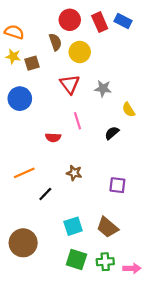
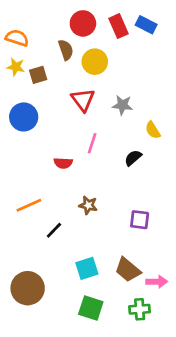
pink line: (77, 121) -> (92, 143), turned 35
green cross: (105, 262) -> (140, 309), moved
pink arrow: (132, 268) -> (157, 282), moved

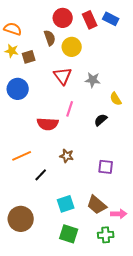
red semicircle: (63, 163) -> (48, 124), size x1.5

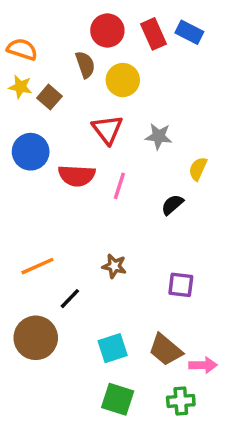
brown square: (29, 57) -> (49, 97), turned -32
yellow semicircle: (116, 99) -> (198, 169), turned 56
red semicircle: (48, 124) -> (77, 176), moved
brown circle: (21, 219) -> (36, 338), moved

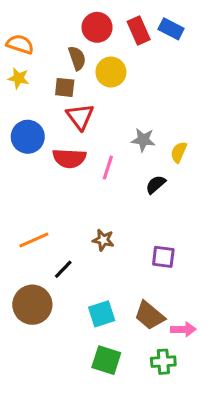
brown square: (49, 97) -> (65, 87), moved, turned -35
red triangle: (107, 130) -> (80, 117), moved
gray star: (159, 136) -> (143, 140), moved

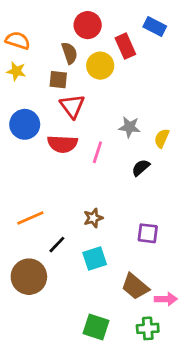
red rectangle: (139, 30) -> (125, 46), moved
brown star: (103, 240) -> (93, 218), turned -30
cyan square: (102, 314) -> (95, 259), moved

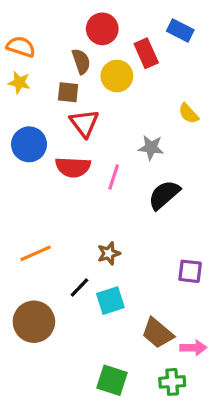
yellow semicircle: (162, 138) -> (188, 113), moved, turned -66
black semicircle: (141, 168) -> (164, 195), size x1.5
purple square: (148, 233) -> (190, 271), moved
black line: (57, 245) -> (79, 288), moved

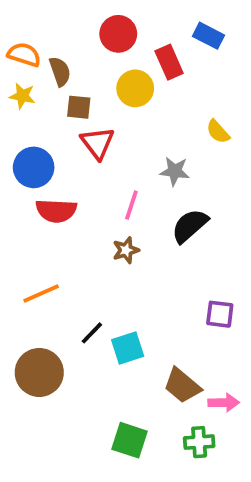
brown semicircle: (81, 61) -> (60, 71), moved
red semicircle: (73, 167) -> (56, 211), moved
brown star: (109, 253) -> (126, 250), moved

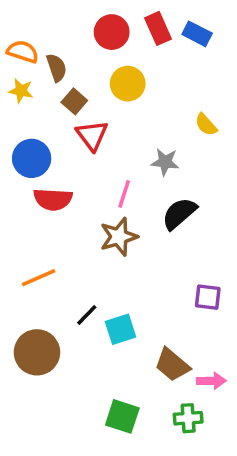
red rectangle: (169, 62) -> (158, 28), moved
brown square: (79, 107) -> (74, 101), turned 35
brown star: (126, 250) -> (119, 237), size x1.5

